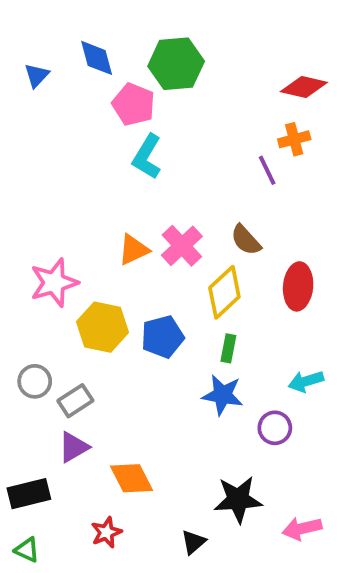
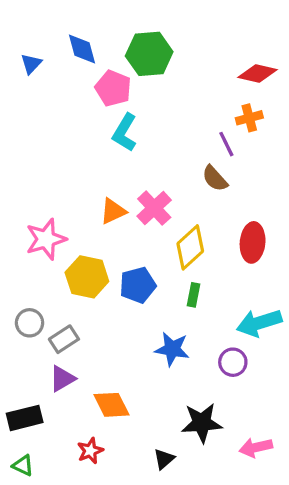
brown semicircle: (246, 240) -> (215, 178), moved
cyan arrow: (306, 381) -> (259, 323), size x1.5
blue star: (223, 395) -> (172, 349), moved

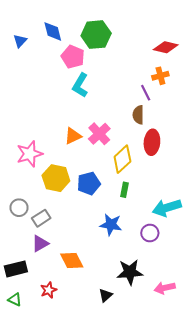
brown semicircle: (215, 178) -> (138, 115), turned 42
red ellipse: (253, 242) -> (152, 142), moved
red star: (90, 451) -> (49, 290), moved

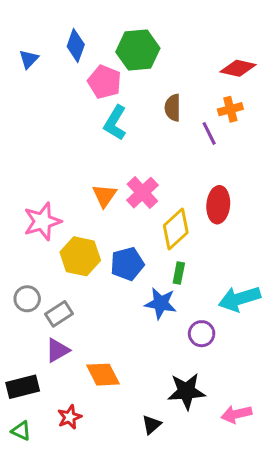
blue diamond: (53, 31) -> (76, 45), turned 35
brown semicircle: (138, 115) -> (173, 108), moved
orange triangle: (73, 136) -> (105, 196), turned -30
blue star: (111, 225) -> (161, 303), moved
purple circle: (150, 233) -> (202, 334), moved

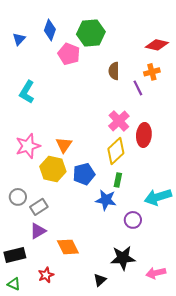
cyan L-shape: (115, 123) -> (27, 92), moved
pink cross: (142, 193) -> (119, 121), moved
orange triangle: (105, 196) -> (64, 145), moved

